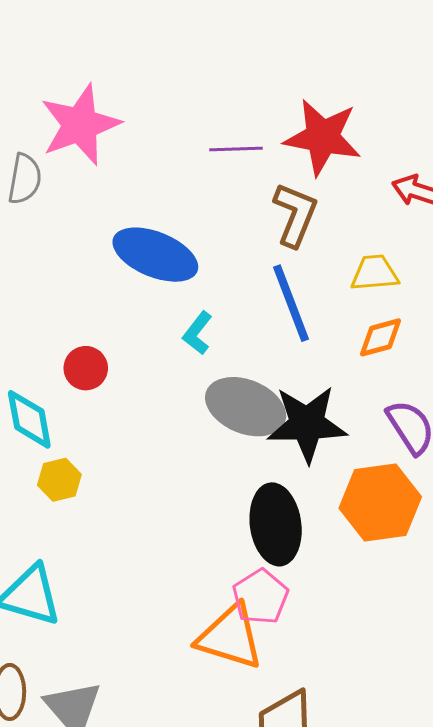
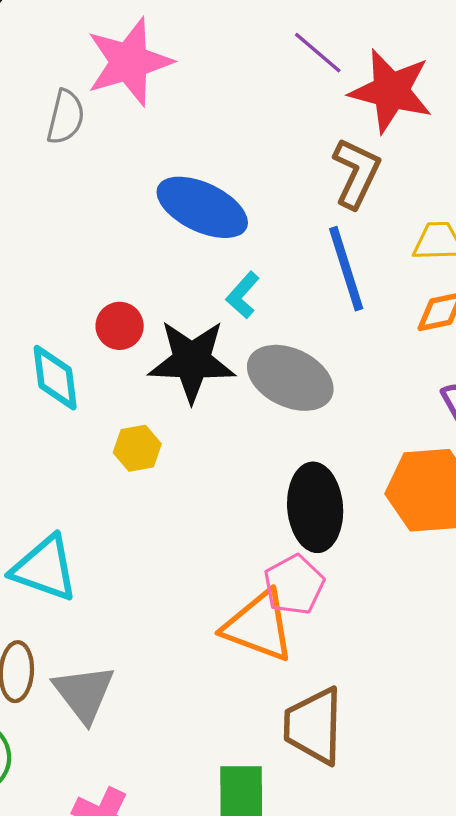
purple line: (236, 149) -> (318, 53), moved, turned 39
black star: (307, 424) -> (192, 361), moved
yellow hexagon: (59, 480) -> (137, 448), moved

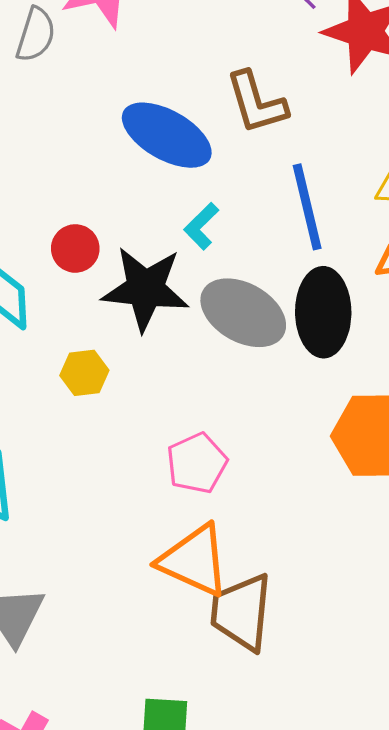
brown L-shape: (356, 173) -> (256, 103), moved, turned 134
black ellipse: (315, 507) -> (323, 312), moved
pink pentagon: (294, 585) -> (197, 463), moved
brown trapezoid: (314, 726) -> (242, 612), moved

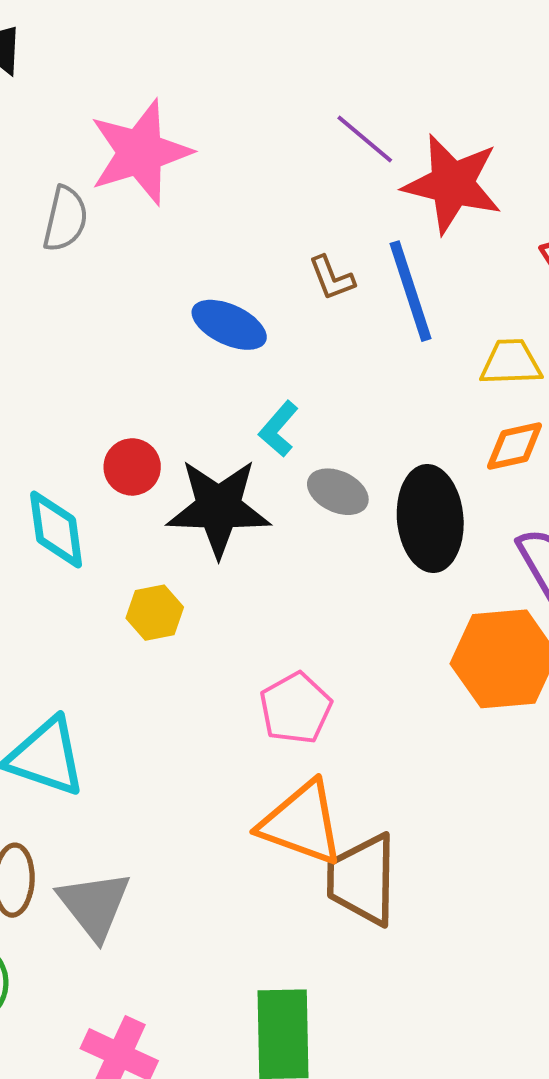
brown L-shape: (256, 103) -> (332, 278), size x0.6
blue ellipse: (167, 135) -> (229, 325), size x0.7
blue line: (307, 207) -> (410, 291), moved
gray ellipse: (243, 313) -> (338, 492), moved, size x0.6

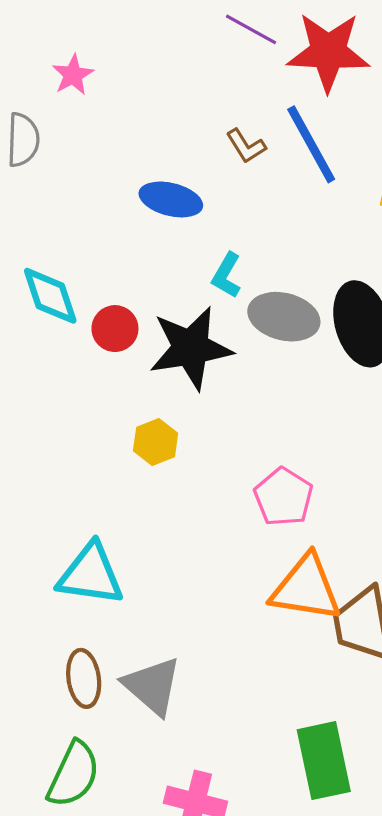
pink star: (140, 152) -> (73, 75), size x0.5
gray ellipse: (338, 492) -> (284, 317), size x1.4
cyan diamond: (56, 530) -> (50, 296), moved

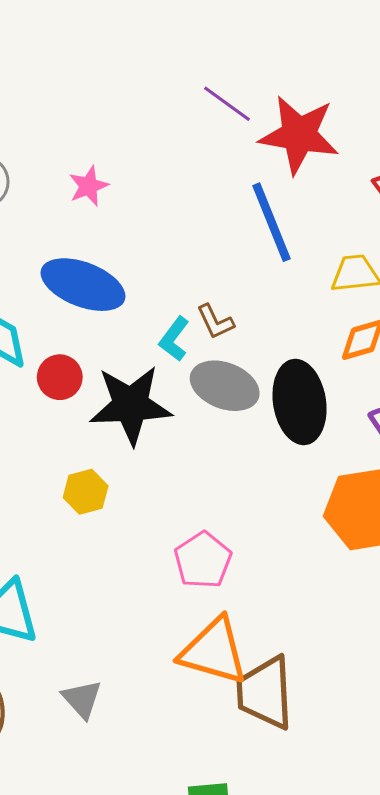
pink star: (73, 75) -> (89, 186), moved
brown L-shape: (246, 146) -> (215, 322), moved
blue ellipse: (171, 199) -> (83, 285), moved, size x1.4
gray triangle: (152, 686) -> (82, 699), moved, size x0.7

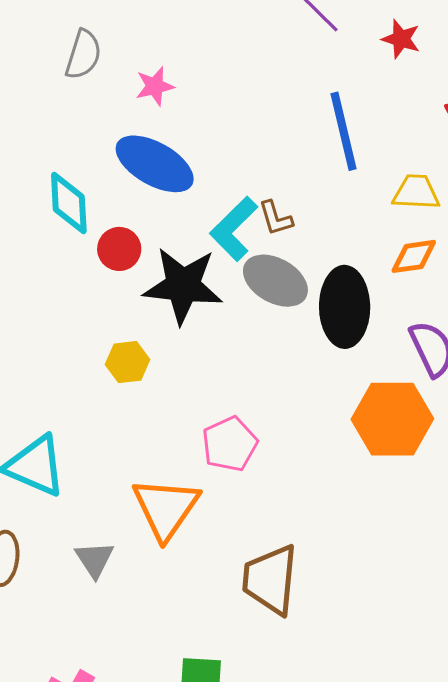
red star: (299, 135) -> (401, 39), moved, size x0.5
pink star: (89, 186) -> (155, 86), moved
cyan L-shape: (174, 339) -> (234, 229), size x1.5
orange triangle: (214, 651) -> (166, 508), moved, turned 40

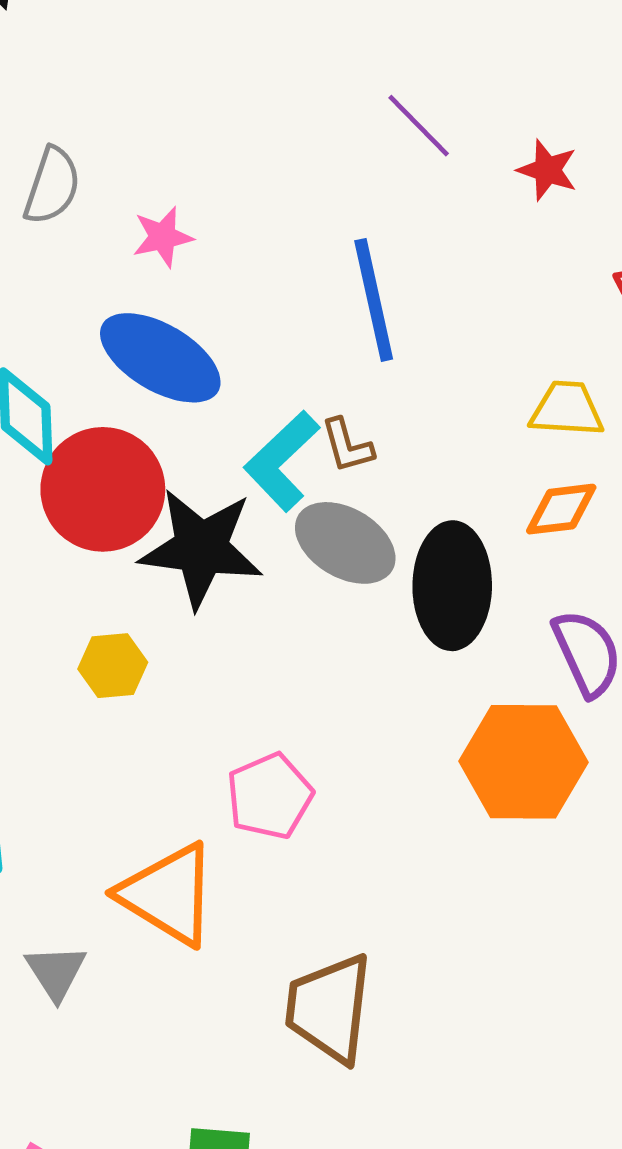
blue line: (344, 131) -> (374, 300), moved
red circle: (119, 249) -> (103, 489), size x1.8
orange triangle: (166, 508) -> (168, 894), turned -34

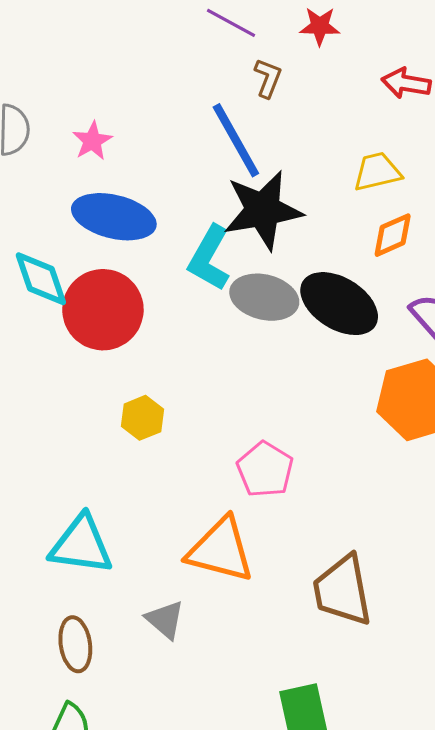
brown L-shape: (347, 446) -> (268, 78), moved, turned -126
black star: (201, 548) -> (263, 210), moved
black ellipse: (452, 586) -> (339, 304), turned -42

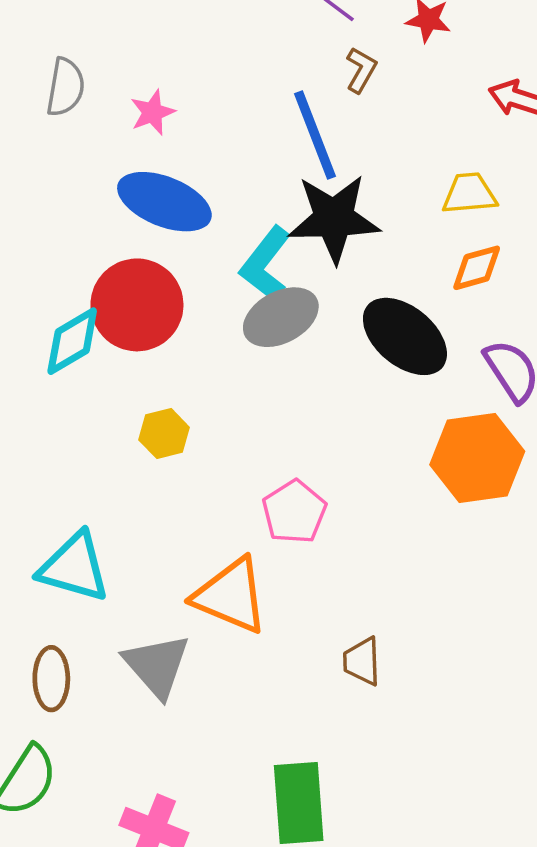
cyan diamond: (41, 279) -> (72, 341), moved, turned 70
gray ellipse: (264, 297) -> (281, 317), moved, turned -50
brown trapezoid: (342, 590) -> (362, 661), size x0.6
gray triangle: (165, 620) -> (157, 666), size x1.5

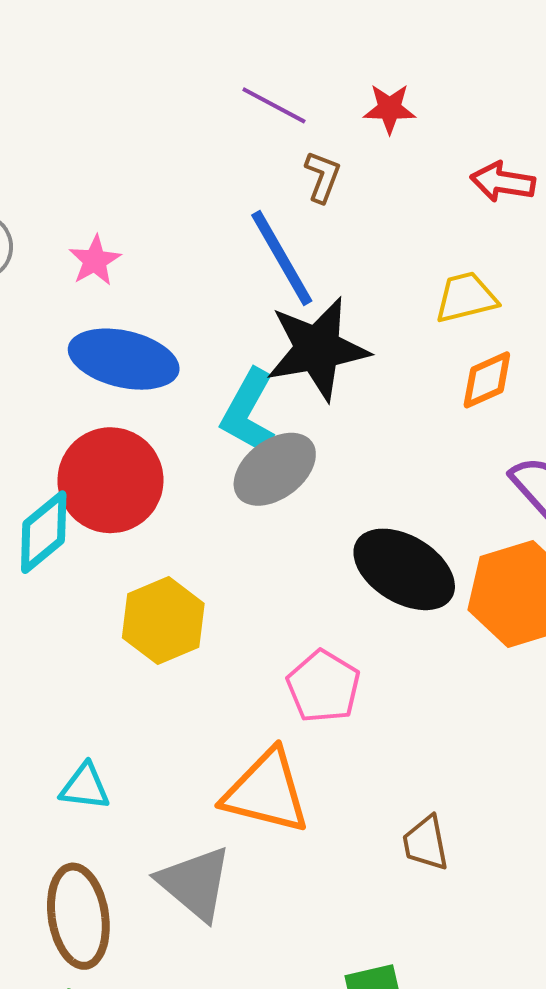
black ellipse: (405, 336) -> (404, 569), moved
yellow hexagon: (164, 434) -> (163, 621), size x1.5
cyan triangle: (74, 567) -> (85, 787), size x0.6
brown ellipse: (51, 679) -> (78, 916), size x1.4

